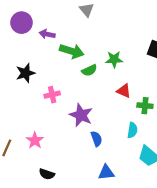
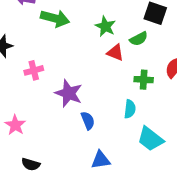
green star: (114, 59) -> (105, 26), turned 30
green semicircle: (89, 70) -> (139, 39), moved
red triangle: (124, 91) -> (115, 53), moved

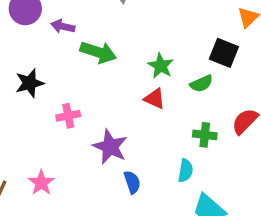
red triangle: (115, 53) -> (155, 99), moved

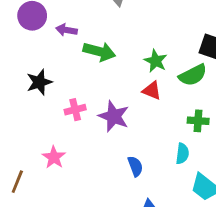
green semicircle: (201, 84) -> (193, 75), size x1.4
purple star: (110, 147) -> (114, 116), moved
pink star: (41, 183) -> (54, 157), moved

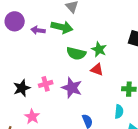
green arrow: (99, 52) -> (62, 27), moved
green semicircle: (193, 75) -> (76, 53), moved, turned 42
black star: (39, 82) -> (22, 88), moved

